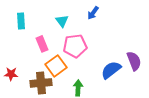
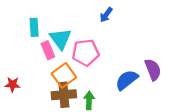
cyan rectangle: (21, 21) -> (34, 27), moved
cyan triangle: (62, 21) -> (60, 39), moved, size x1.5
brown cross: (41, 83) -> (64, 95), moved

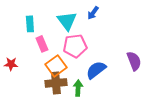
cyan triangle: (60, 39) -> (67, 21), moved
blue semicircle: (127, 80) -> (96, 70), moved
red star: (12, 85) -> (11, 64), moved

